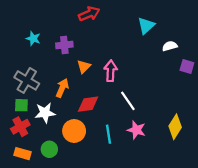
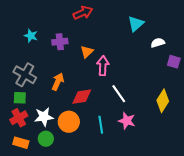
orange triangle: (84, 66) -> (87, 52), moved
white star: (45, 113) -> (44, 117), moved
yellow diamond: (175, 127) -> (163, 101), moved

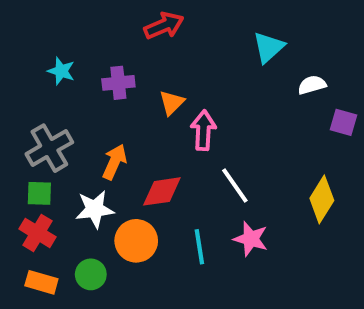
gray cross: (25, 75) -> (49, 148), turned 30
white star: (44, 117) -> (95, 209), moved
red cross: (19, 118) -> (37, 233), turned -30

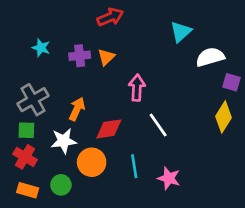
white semicircle: (312, 85) -> (210, 57), size x1.5
orange triangle: (172, 103) -> (106, 57), moved
yellow diamond: (322, 199) -> (223, 117), moved
pink star: (251, 239) -> (169, 178), moved

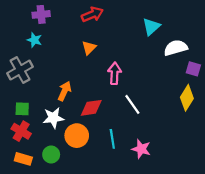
purple cross: (80, 56) -> (41, 14), moved
gray cross: (33, 100) -> (20, 70), moved

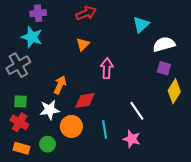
cyan star: (34, 40) -> (32, 37), size x1.5
purple square: (193, 69) -> (164, 68), moved
white line: (132, 104) -> (137, 111), moved

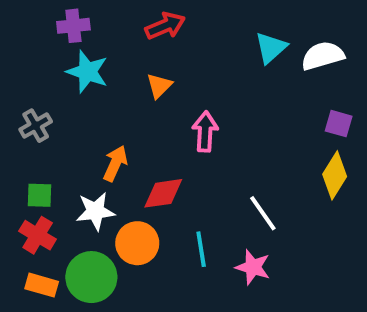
cyan star: (32, 37) -> (87, 72), moved
white semicircle: (164, 44) -> (323, 56), moved
gray cross: (18, 65) -> (36, 126), size x0.7
purple square: (164, 68) -> (339, 124), moved
green circle: (47, 144) -> (91, 277), size x1.6

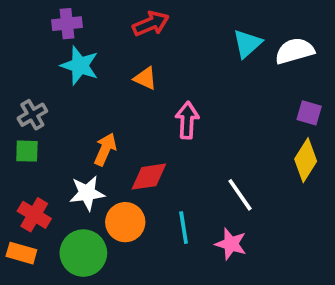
orange triangle: (159, 86) -> (145, 78), turned -50
green square: (40, 195) -> (27, 151), moved
orange rectangle: (42, 285) -> (21, 253), moved

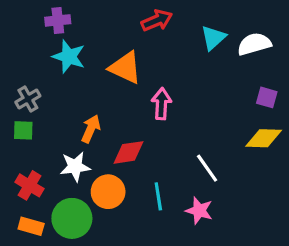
red arrow: (151, 24) -> (157, 20), moved
orange triangle: (145, 78) -> (125, 68), size x1.6
yellow diamond: (306, 160) -> (264, 138), turned 60
orange rectangle: (21, 253) -> (31, 226), moved

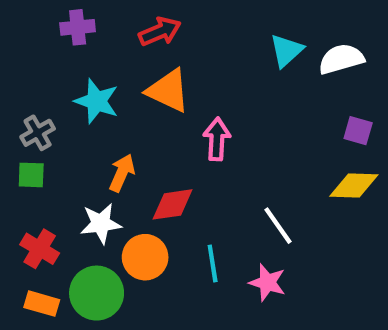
red arrow: (157, 20) -> (160, 32), moved
cyan star: (69, 57) -> (97, 101), moved

